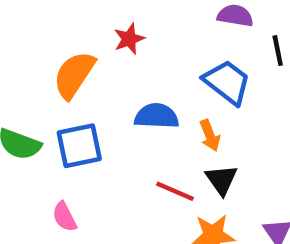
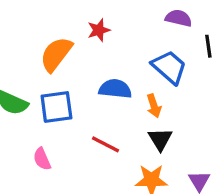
red line: (175, 191) -> (106, 144), moved

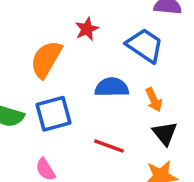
blue trapezoid: (169, 67) -> (145, 45), moved

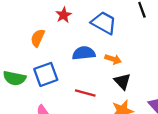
orange semicircle: (46, 59) -> (38, 38), size x0.7
orange arrow: (154, 100) -> (113, 59), turned -42

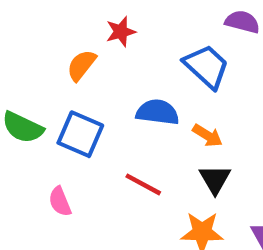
red star: (64, 15) -> (121, 32), moved
blue square: (46, 74) -> (80, 134), turned 30

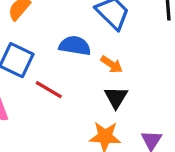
red line: (143, 184) -> (49, 90), moved

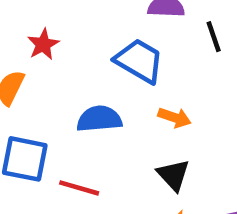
orange arrow: (112, 64) -> (175, 118), moved

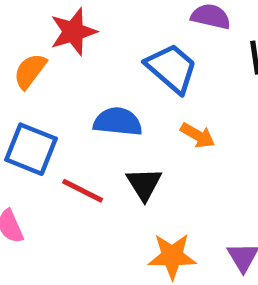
red star: (43, 44) -> (73, 32), size x1.4
black triangle: (173, 175) -> (144, 184), moved

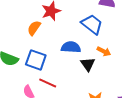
black triangle: (144, 184) -> (88, 64), moved
red line: (83, 191) -> (48, 83), moved

